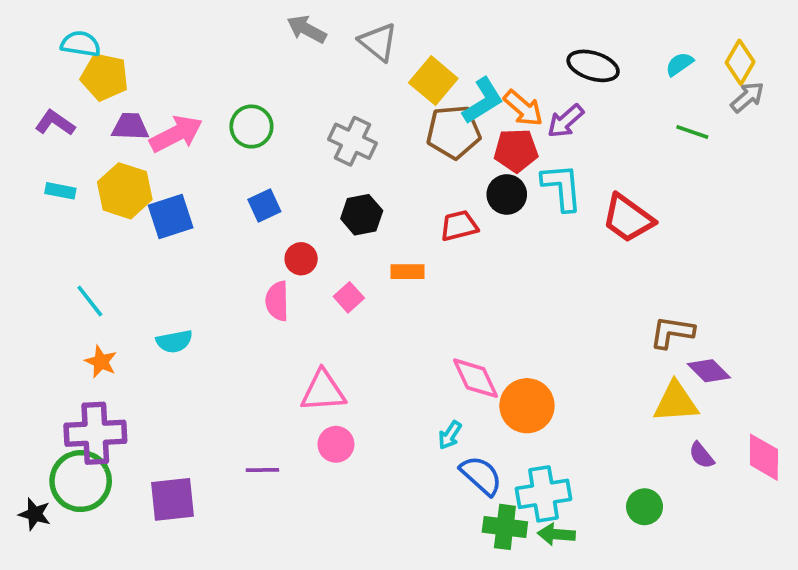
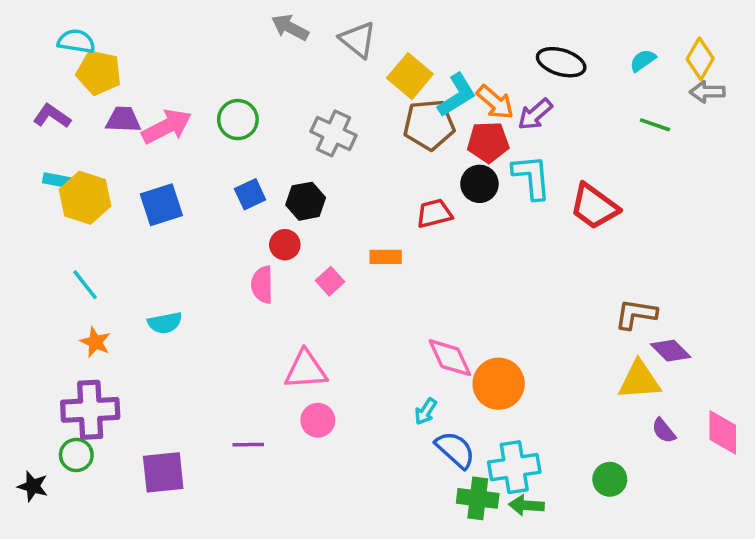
gray arrow: (747, 97) -> (707, 92), turned -140
yellow hexagon: (125, 191) -> (85, 198), moved
black hexagon: (362, 215) -> (306, 201), moved
green circle: (81, 481) -> (76, 455), size x0.6

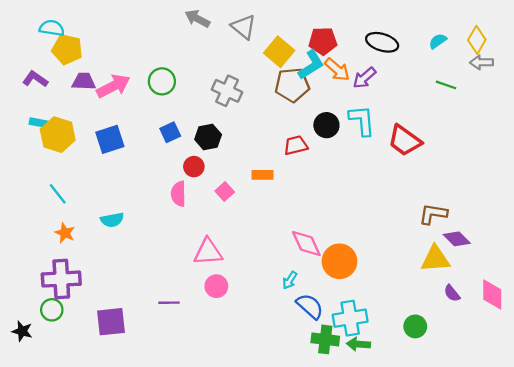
red pentagon: (488, 142) -> (323, 41), moved

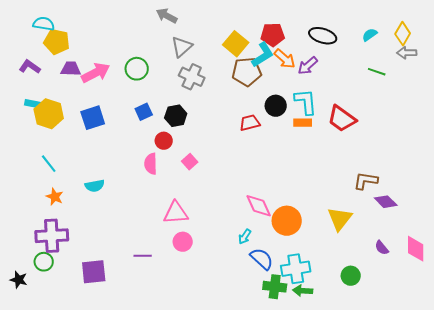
gray triangle: (244, 27) -> (182, 47), moved, turned 40
orange rectangle: (263, 175) -> (303, 123), moved
yellow triangle: (435, 259) -> (340, 219), moved, turned -48

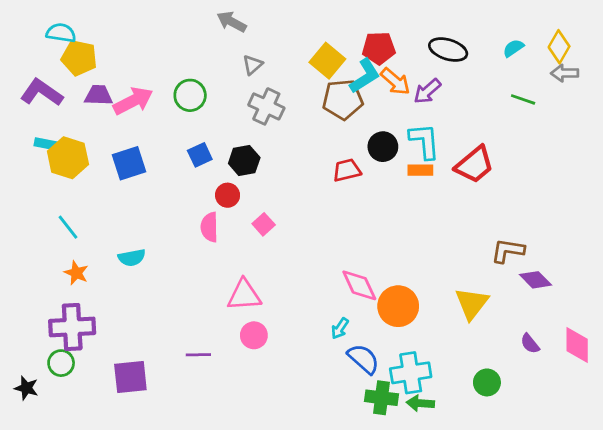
gray triangle: (182, 47) -> (252, 65), size x0.7
purple L-shape: (30, 67) -> (42, 93), size x1.4
red trapezoid: (342, 119) -> (474, 165), turned -76

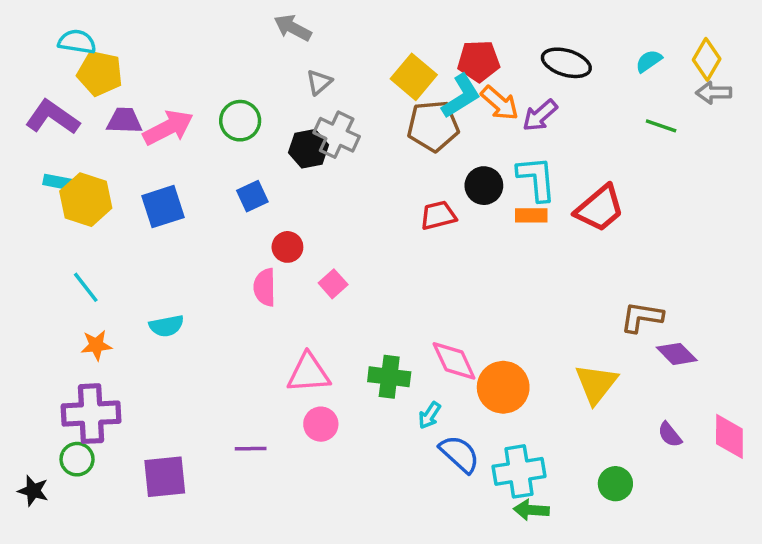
black hexagon: (244, 161) -> (309, 149), moved
orange star: (76, 273) -> (96, 345), turned -30
green cross: (382, 398) -> (389, 377), moved

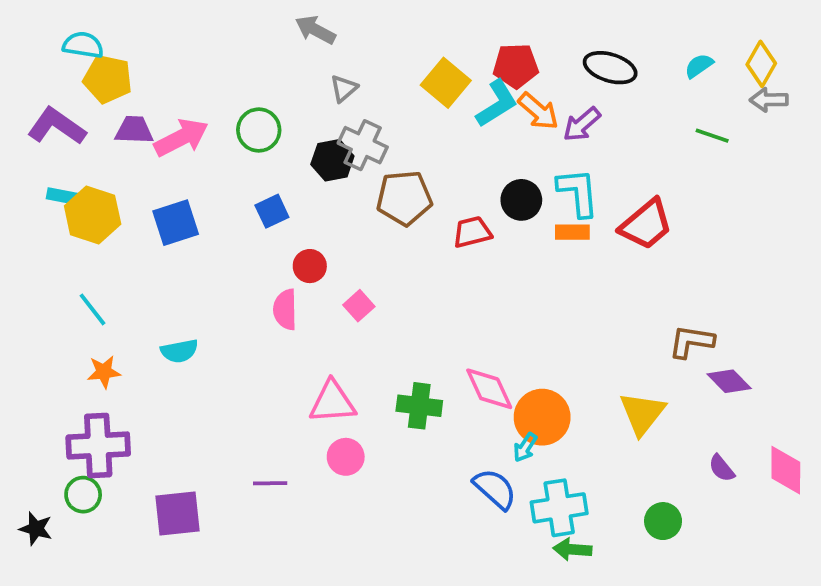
brown pentagon: (433, 126) -> (404, 198), moved
cyan arrow: (430, 415) -> (525, 447), moved

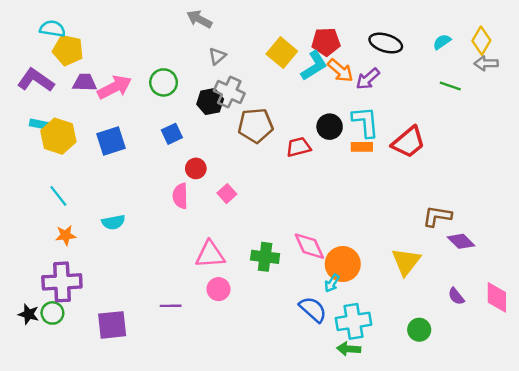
black star: (36, 529) -> (29, 314), moved
green arrow: (572, 549) -> (349, 349), moved

